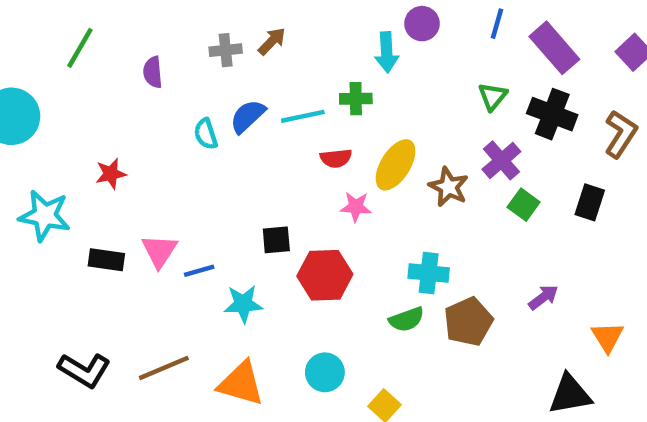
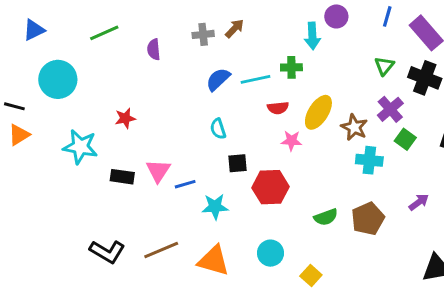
green line: (80, 48) -> (104, 33), turned 36
cyan semicircle: (206, 134) -> (218, 129), moved
cyan cross: (429, 273) -> (369, 160), moved

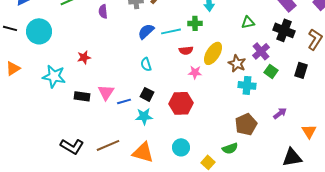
green triangle: (384, 66) -> (248, 22), moved, turned 40
black line: (14, 106) -> (10, 28), moved
black square: (238, 163) -> (147, 94), moved, turned 32
green semicircle: (326, 217) -> (230, 148), moved

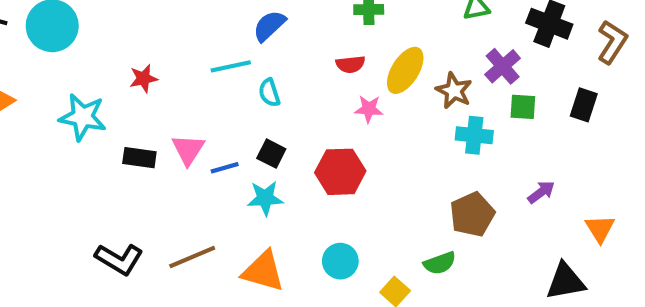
cyan line: (171, 31) -> (231, 66), moved
green square: (271, 71) -> (523, 107), turned -32

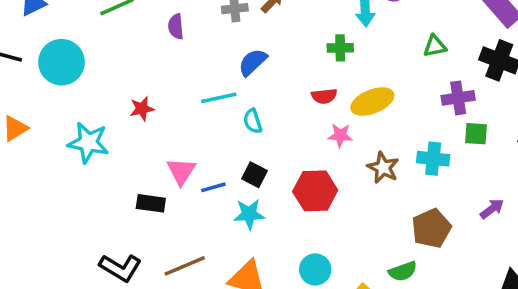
purple cross: (503, 66) -> (458, 98), turned 32
yellow ellipse: (405, 70) -> (372, 102), turned 36
brown star: (454, 91) -> (383, 168), moved
black rectangle: (139, 158) -> (151, 203), moved

